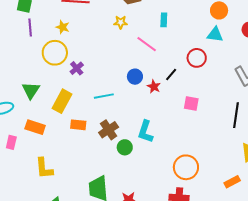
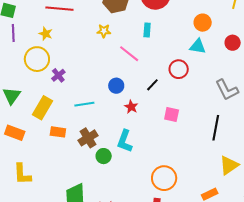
red star: (154, 87) -> (131, 107), moved

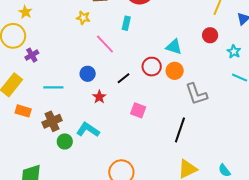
orange circle: (203, 23) -> (175, 71), moved
red circle: (233, 43) -> (210, 35), moved
cyan L-shape: (125, 141) -> (88, 130), turned 95

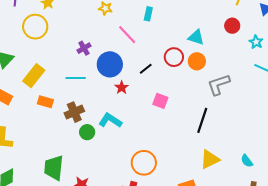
purple cross: (32, 55) -> (84, 48), moved
blue circle: (88, 74) -> (110, 64), size x1.6
gray L-shape: (196, 94) -> (219, 85), turned 90

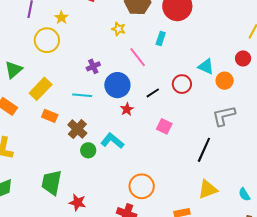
orange circle: (197, 61) -> (225, 81), moved
brown cross: (74, 112) -> (77, 129), turned -30

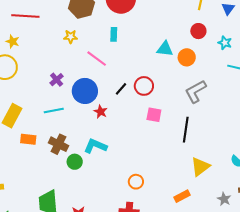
red circle: (182, 84) -> (144, 86), moved
pink square: (164, 126) -> (154, 115), moved
orange circle: (142, 186) -> (136, 182), size x0.6

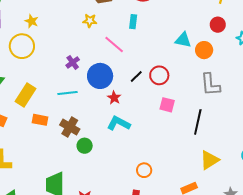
gray L-shape: (196, 91) -> (210, 85), turned -70
cyan L-shape: (95, 146) -> (119, 123), moved

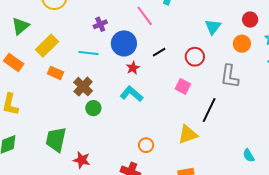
cyan triangle: (183, 40) -> (213, 27), turned 42
orange circle: (204, 50) -> (242, 44), moved
red circle: (159, 75) -> (195, 57), moved
yellow triangle: (209, 160) -> (188, 134), moved

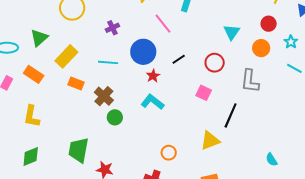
purple cross: (100, 24) -> (112, 28), moved

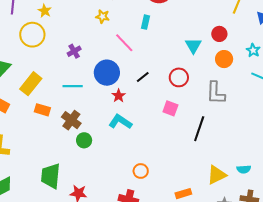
red circle: (269, 24) -> (219, 34), moved
yellow triangle: (210, 141) -> (217, 175), moved
cyan semicircle: (272, 160) -> (244, 169), turned -56

